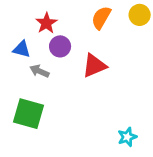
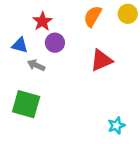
red triangle: (94, 66) -> (101, 60), moved

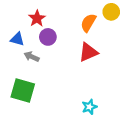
orange semicircle: (93, 16) -> (88, 23), moved
cyan star: (116, 125) -> (89, 107), moved

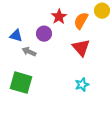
red star: (37, 18) -> (59, 17), moved
red triangle: (88, 52) -> (81, 48), turned -48
cyan star: (89, 107) -> (82, 85), moved

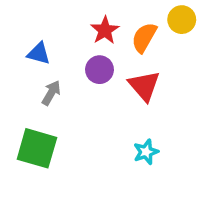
purple circle: (44, 34) -> (100, 70), moved
blue triangle: (16, 36) -> (39, 54), moved
gray arrow: (29, 52) -> (51, 93), turned 96

